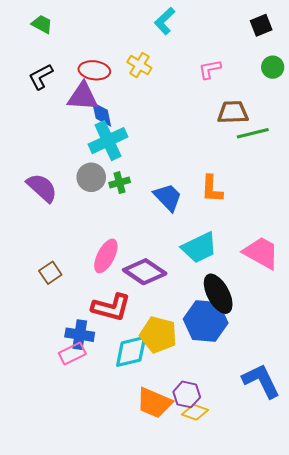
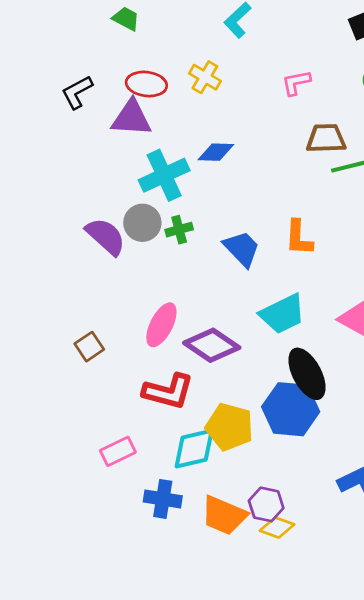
green trapezoid: (42, 24) -> (126, 19), moved
blue diamond: (102, 114) -> (216, 152), moved, turned -76
purple semicircle: (42, 188) -> (106, 236), moved
blue cross: (80, 335) -> (163, 499), moved

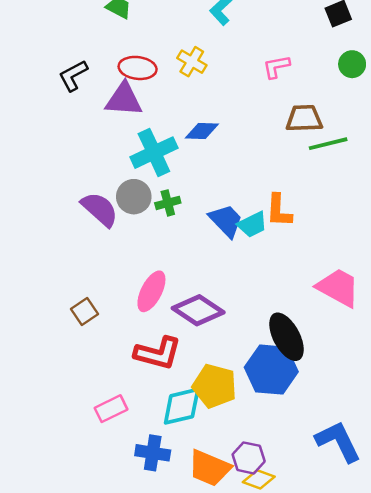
cyan trapezoid: (283, 314) -> (252, 224), moved, size x0.7

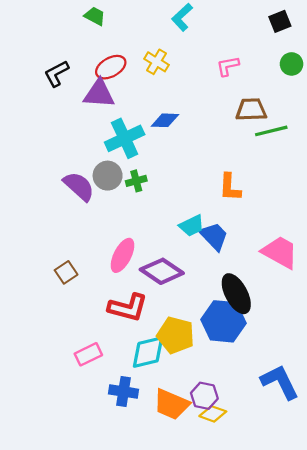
red ellipse: (138, 68) -> (111, 67), turned -36
blue trapezoid: (226, 221) -> (214, 236), moved
cyan trapezoid: (252, 224) -> (192, 226), moved

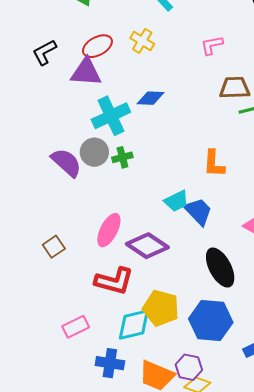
blue hexagon: (223, 321) -> (211, 321), moved

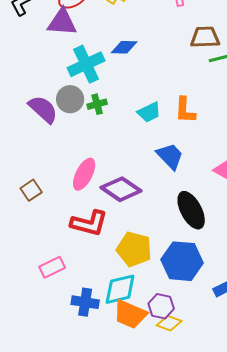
cyan trapezoid: (176, 201) -> (149, 112), moved
cyan diamond: (134, 325) -> (120, 289), moved

